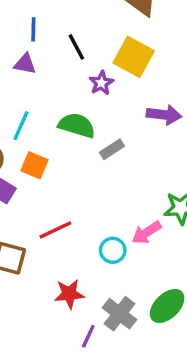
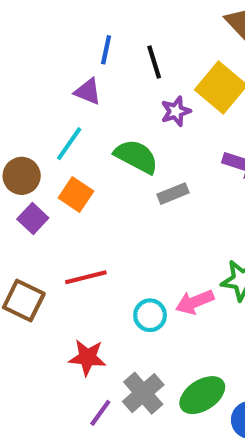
blue line: (33, 29) -> (106, 50), moved
purple triangle: (25, 64) -> (88, 91), moved

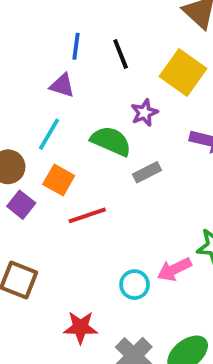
purple star: (176, 111) -> (144, 113), moved
red line: (86, 277) -> (87, 215), moved

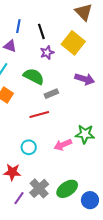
purple star: (144, 113) -> (47, 53), moved
red line: (87, 215) -> (39, 114), moved
cyan circle: (135, 285) -> (29, 147), moved

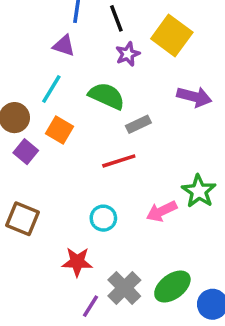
green star: (85, 134) -> (199, 191), turned 30

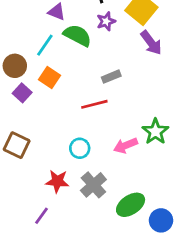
green semicircle: (107, 96) -> (77, 35), moved
purple arrow: (194, 97) -> (151, 43), moved, turned 35
gray cross: (124, 288) -> (93, 185), moved
purple line: (90, 306) -> (42, 216), moved

